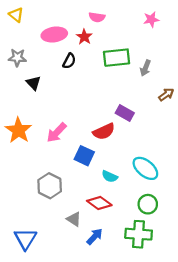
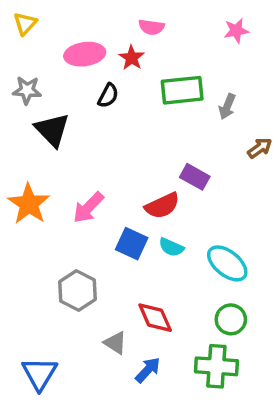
yellow triangle: (16, 15) -> (25, 23), turned 35
black triangle: (33, 83) -> (52, 130), size x1.5
cyan semicircle: (110, 176) -> (171, 247), moved
red diamond: (99, 203) -> (155, 318), turned 30

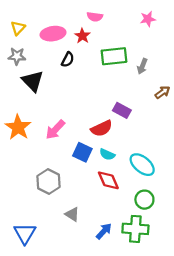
yellow triangle: (25, 23) -> (18, 28), moved
red diamond: (155, 318) -> (108, 180), moved
blue arrow: (148, 370) -> (104, 231), moved

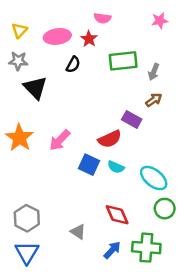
brown arrow: (163, 92) -> (154, 100), moved
red diamond: (108, 180) -> (117, 215), moved
gray hexagon: (49, 182) -> (27, 218), moved
green circle: (144, 200) -> (165, 209), moved

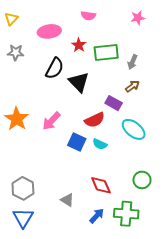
yellow triangle: (19, 30) -> (11, 19), moved
red star: (89, 39) -> (79, 45), moved
black semicircle: (73, 65) -> (55, 68), moved, size x1.5
black triangle: (35, 88) -> (79, 82), moved
cyan ellipse: (154, 178) -> (134, 129), moved

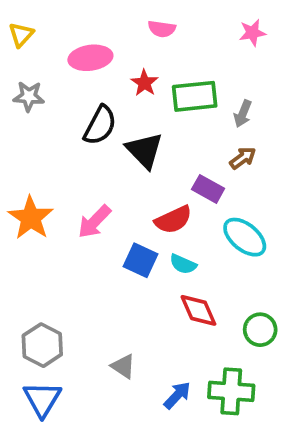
red diamond: (101, 185) -> (198, 310), moved

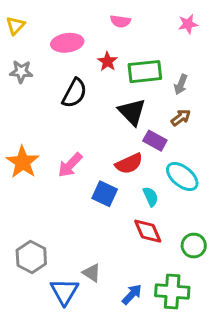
black triangle: (144, 150) -> (132, 112), moved
cyan semicircle: (183, 264) -> (151, 197), moved, turned -138
blue triangle: (42, 399) -> (64, 292), moved

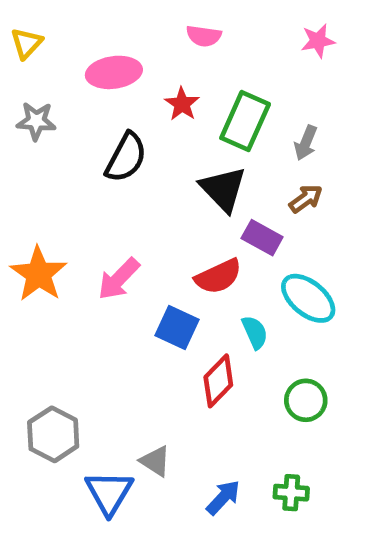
green rectangle: (145, 72) -> (245, 121), turned -60
red diamond: (148, 231) -> (218, 381), moved, turned 68
green circle: (194, 246) -> (306, 400), moved
green cross: (172, 292) -> (291, 493), size x0.6

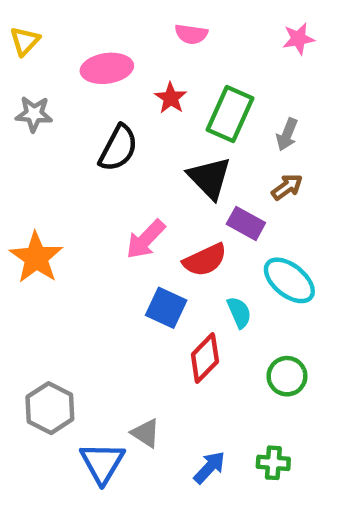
pink arrow: (119, 279) -> (146, 239), moved

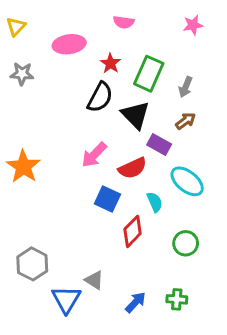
black semicircle: (118, 148) -> (100, 97), moved

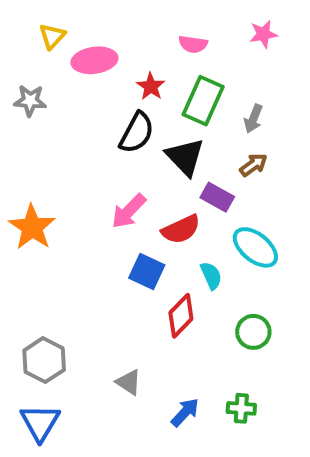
pink semicircle: (124, 22) -> (193, 44), moved
yellow triangle: (16, 27) -> (52, 36), moved
blue triangle: (66, 299) -> (40, 422), moved

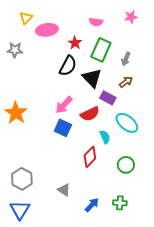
blue square: (147, 272) -> (63, 128), moved

